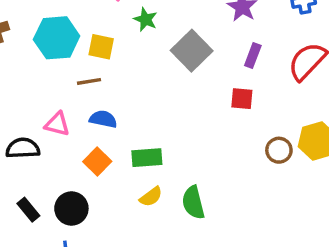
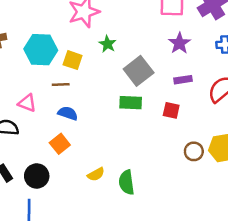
purple rectangle: (253, 55) -> (183, 80), turned 54
pink triangle: (57, 124) -> (27, 103), moved
green rectangle: (147, 158) -> (131, 103), moved

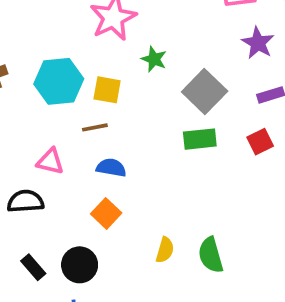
red square: (171, 110) -> (260, 142), turned -30
yellow semicircle: (96, 174) -> (165, 250), turned -36

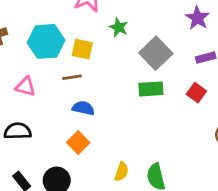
red square: (260, 142) -> (196, 93), turned -30
pink triangle: (50, 161) -> (26, 86), moved

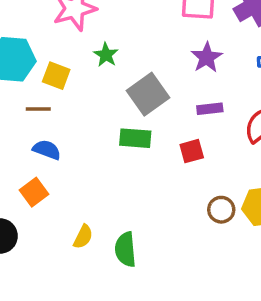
red square: (196, 93) -> (192, 151), turned 30

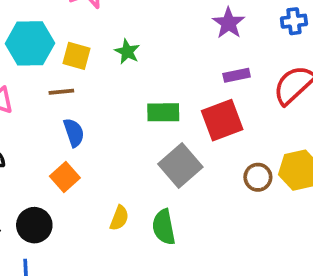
green star: (106, 55) -> (127, 52), moved
gray square: (148, 94) -> (180, 166), moved
blue semicircle: (47, 150) -> (74, 133), turned 56
red square: (192, 151) -> (222, 120), size x1.6

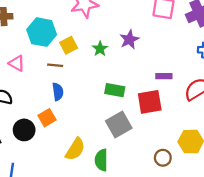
purple star: (229, 23) -> (129, 39), moved
yellow square: (77, 56) -> (69, 45), turned 36
brown circle: (258, 177) -> (163, 158), moved
yellow semicircle: (119, 218) -> (75, 149), size x1.5
black circle: (34, 225) -> (24, 130), moved

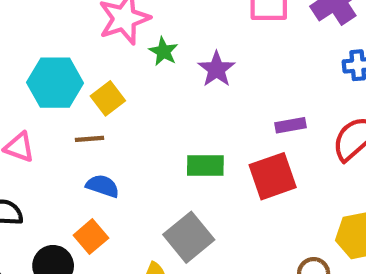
green star: (100, 49) -> (163, 51), moved
blue semicircle: (58, 92) -> (103, 186), turned -54
gray square: (119, 125) -> (189, 237), moved

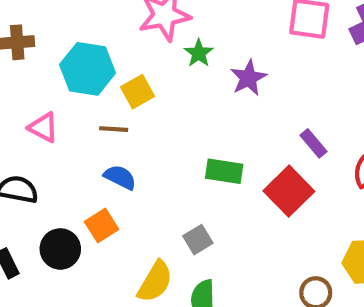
purple rectangle: (290, 125) -> (314, 143), turned 52
red square: (273, 176) -> (289, 191), turned -33
gray square: (189, 237) -> (198, 240), size x0.6

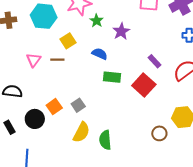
cyan hexagon: (88, 69) -> (44, 16), moved
pink triangle: (43, 127) -> (33, 60), moved, turned 42
blue semicircle: (120, 177) -> (100, 54), moved
gray square: (198, 240) -> (78, 105), moved

